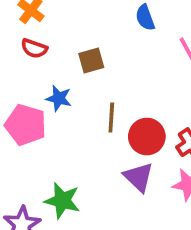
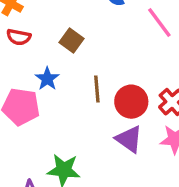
brown square: (91, 60) -> (72, 41), turned -30
blue star: (59, 98) -> (47, 79), turned 30

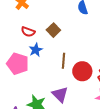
red semicircle: (19, 37) -> (28, 32), moved
purple triangle: (129, 139) -> (60, 95), moved

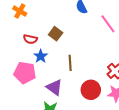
red circle: (82, 71) -> (91, 90), moved
purple triangle: (60, 95) -> (54, 87), moved

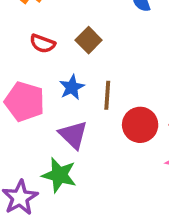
blue star: (41, 56) -> (72, 87), moved
red circle: (91, 90) -> (140, 125), moved

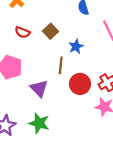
blue star: (72, 87) -> (76, 46), moved
green star: (59, 175) -> (39, 123), moved

